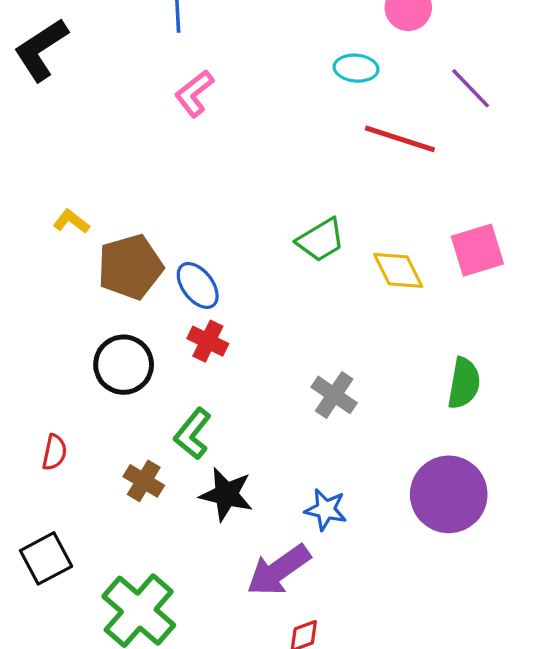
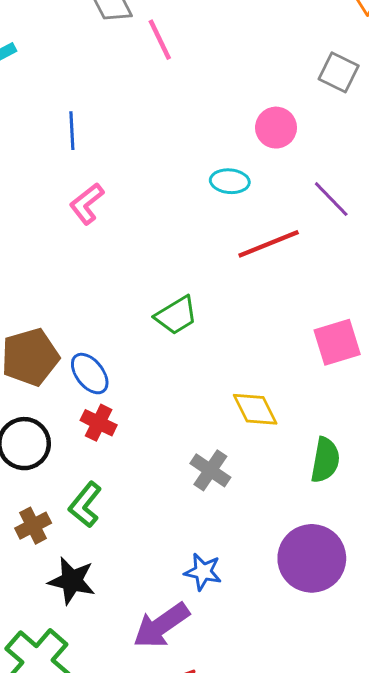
red line: (400, 139) -> (269, 244), turned -40
green trapezoid: (321, 240) -> (176, 315), moved
yellow diamond: (398, 270) -> (255, 409), moved
brown cross: (144, 481) -> (33, 526), moved, turned 32
black star: (226, 494) -> (72, 581), moved

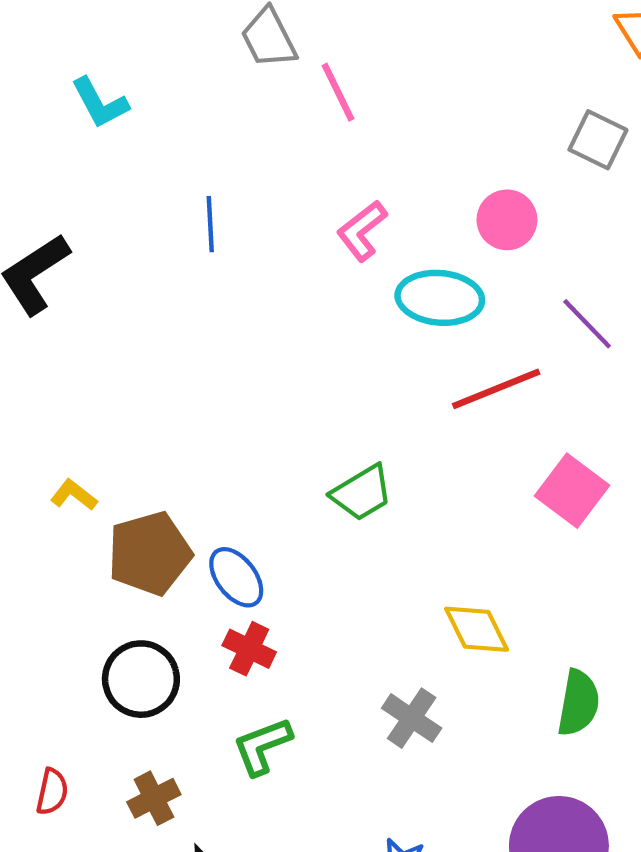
cyan ellipse: (230, 181) -> (440, 298), size x1.5
pink L-shape: (87, 204) -> (362, 231), moved
pink square: (337, 342) -> (572, 491), moved, turned -36
green L-shape: (85, 505) -> (262, 746), moved, turned 30

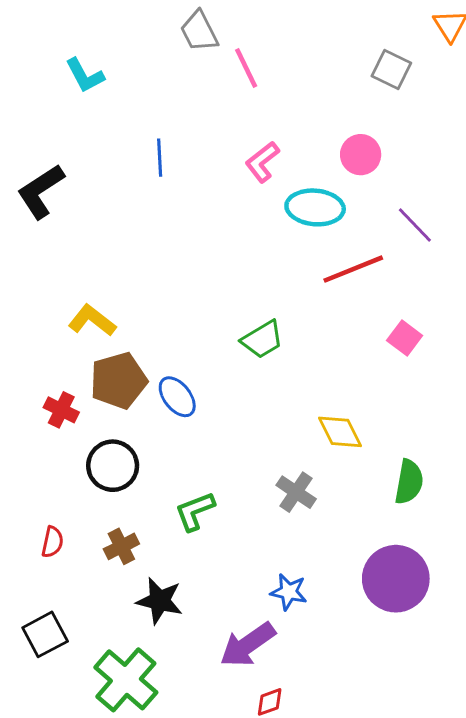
gray square: (598, 140) -> (391, 70), moved
pink square: (572, 491) -> (405, 338), size x0.7
yellow L-shape: (74, 495) -> (92, 320), moved, size x1.5
red cross: (249, 649) -> (61, 410), moved

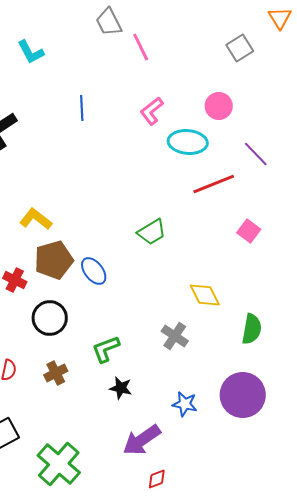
gray square: (391, 70) -> (240, 48), turned 32
blue star: (289, 592) -> (185, 404), moved
black star: (160, 601) -> (121, 388), moved, size x0.7

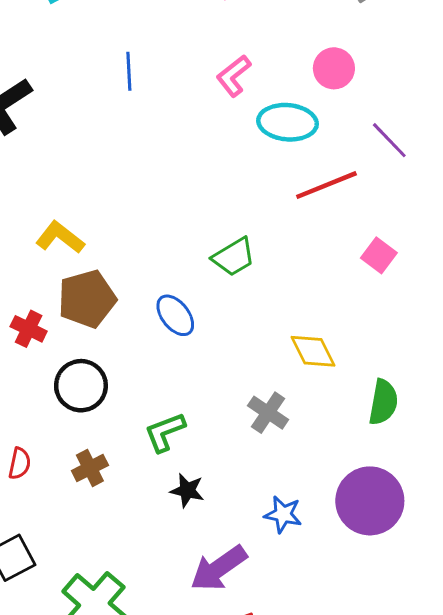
blue ellipse: (94, 271) -> (175, 315), moved

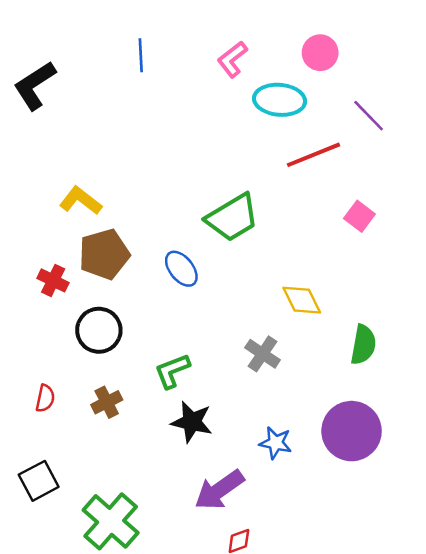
green trapezoid: (234, 257) -> (232, 218), size x1.4
black star: (187, 490) -> (192, 422), size x1.4

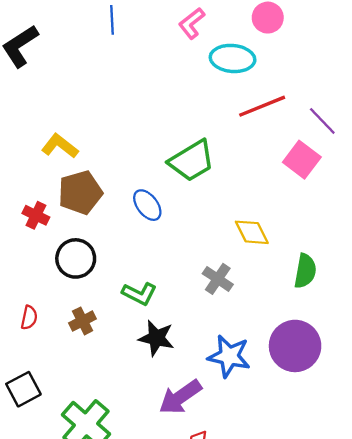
purple line: (369, 116) -> (322, 121), moved
pink square: (359, 216) -> (302, 160), size x1.4
green L-shape: (172, 371) -> (139, 294), turned -132
blue star: (276, 443) -> (229, 356), size x1.5

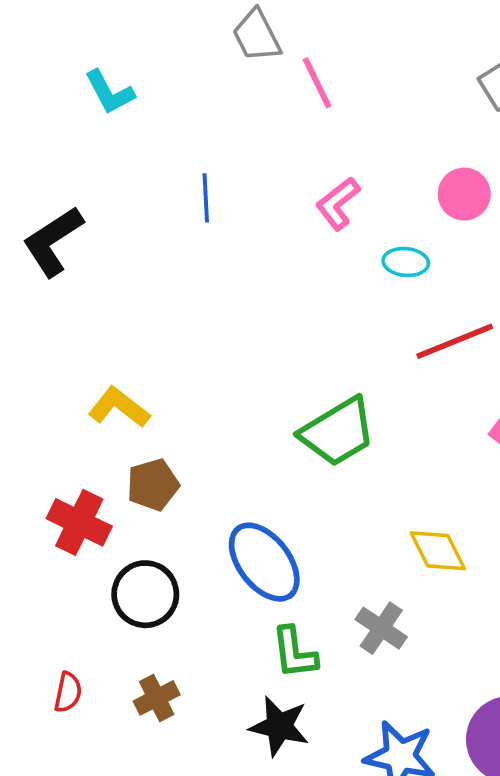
cyan ellipse: (233, 58) -> (406, 262), size x0.6
brown pentagon: (80, 193) -> (153, 485), size x0.7
blue ellipse: (147, 205) -> (264, 562), moved, size x1.5
red cross: (36, 215) -> (79, 522), size x1.4
green L-shape: (139, 294) -> (294, 653), moved, turned 56

